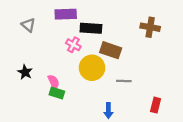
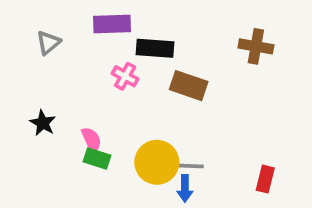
gray triangle: (28, 25) -> (48, 43), turned 40
yellow circle: (92, 68) -> (157, 162), moved
gray line: (124, 81) -> (190, 166), moved

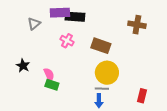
gray triangle: (48, 43) -> (34, 24), moved
black rectangle: (155, 48) -> (75, 17), moved
yellow circle: (157, 162) -> (107, 73), moved

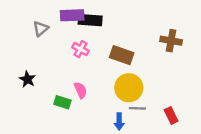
brown cross: (137, 25) -> (171, 41), moved
pink semicircle: (49, 75) -> (81, 90), moved
gray line: (102, 89) -> (137, 108), moved
red rectangle: (142, 96) -> (171, 115), turned -40

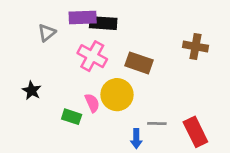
pink cross: (81, 49) -> (92, 56), size x1.5
yellow circle: (129, 88) -> (117, 95), moved
red rectangle: (171, 115) -> (195, 132), size x1.5

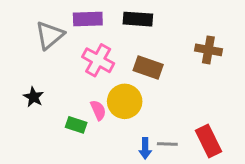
black rectangle: (103, 23) -> (138, 19), moved
gray triangle: (47, 33) -> (50, 35), size x1.5
gray line: (157, 124) -> (167, 144), moved

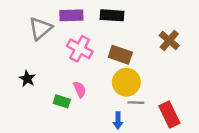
brown cross: (208, 50) -> (169, 40), turned 30
yellow circle: (125, 101) -> (126, 82), moved
gray line: (167, 144) -> (136, 103), moved

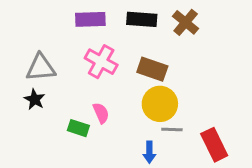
gray triangle: (40, 28) -> (41, 68), moved, turned 35
brown cross: (169, 40) -> (186, 22), moved

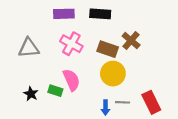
brown cross: (186, 22) -> (131, 40), moved
black star: (35, 99) -> (31, 94), moved
pink semicircle: (101, 113) -> (71, 80), size x1.5
gray line: (172, 130) -> (123, 102), moved

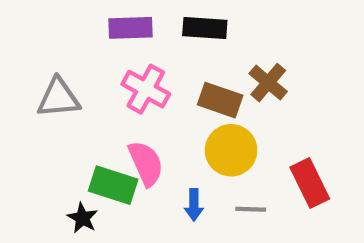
green rectangle: (55, 91) -> (113, 185), size x1.5
black star: (31, 94) -> (83, 218), moved
red rectangle: (151, 102) -> (310, 183), moved
blue arrow: (105, 108) -> (194, 205), moved

